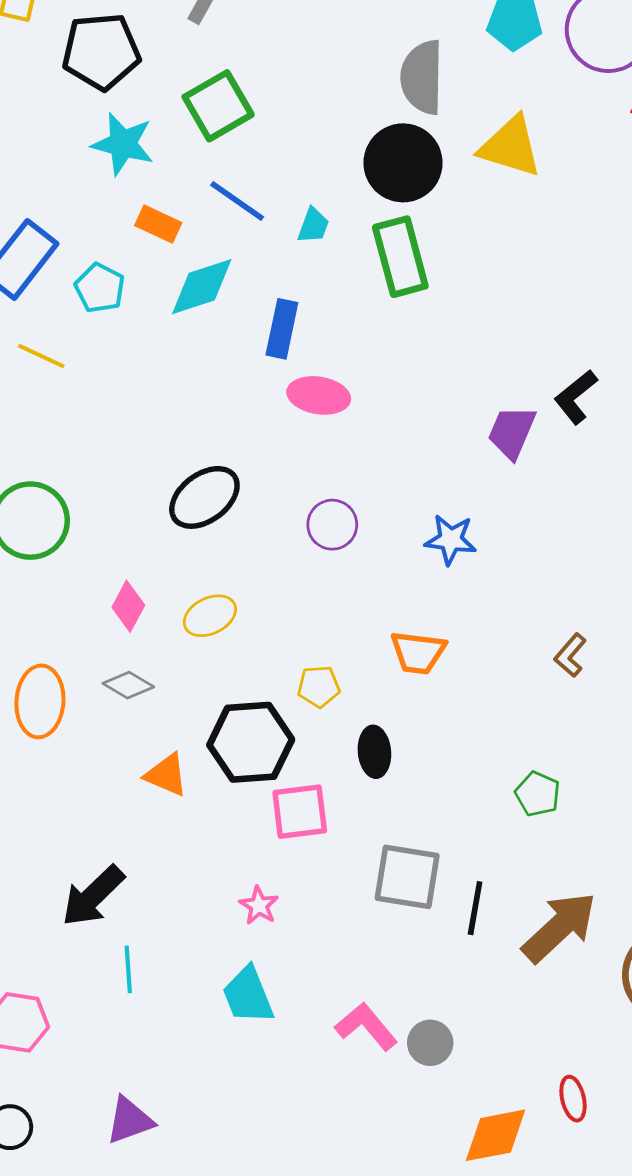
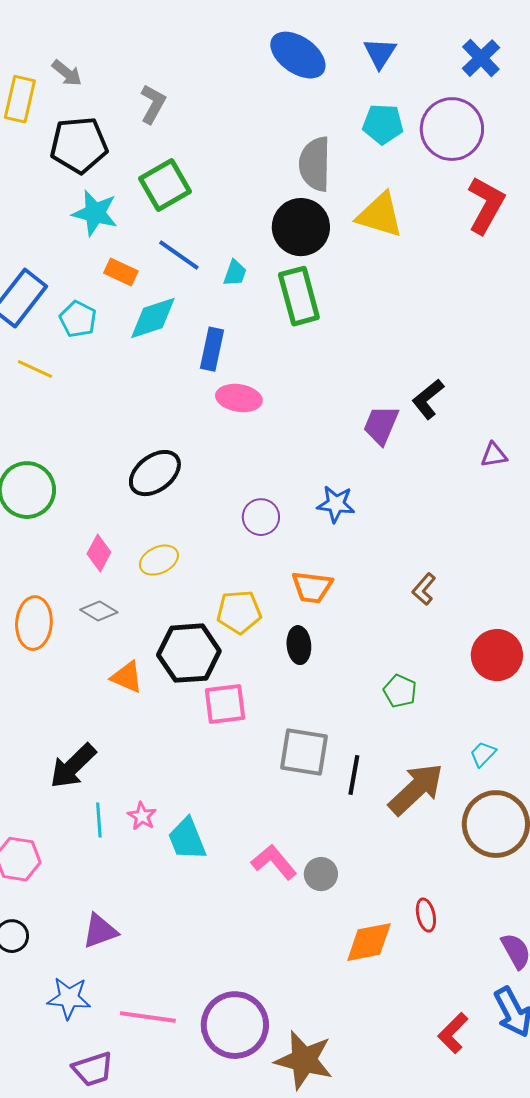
purple circle: (332, 525) -> (261, 517), moved
yellow pentagon: (319, 686) -> (239, 612), size x1.4
black ellipse: (374, 752) -> (299, 645), moved
pink star: (259, 905) -> (142, 816), moved

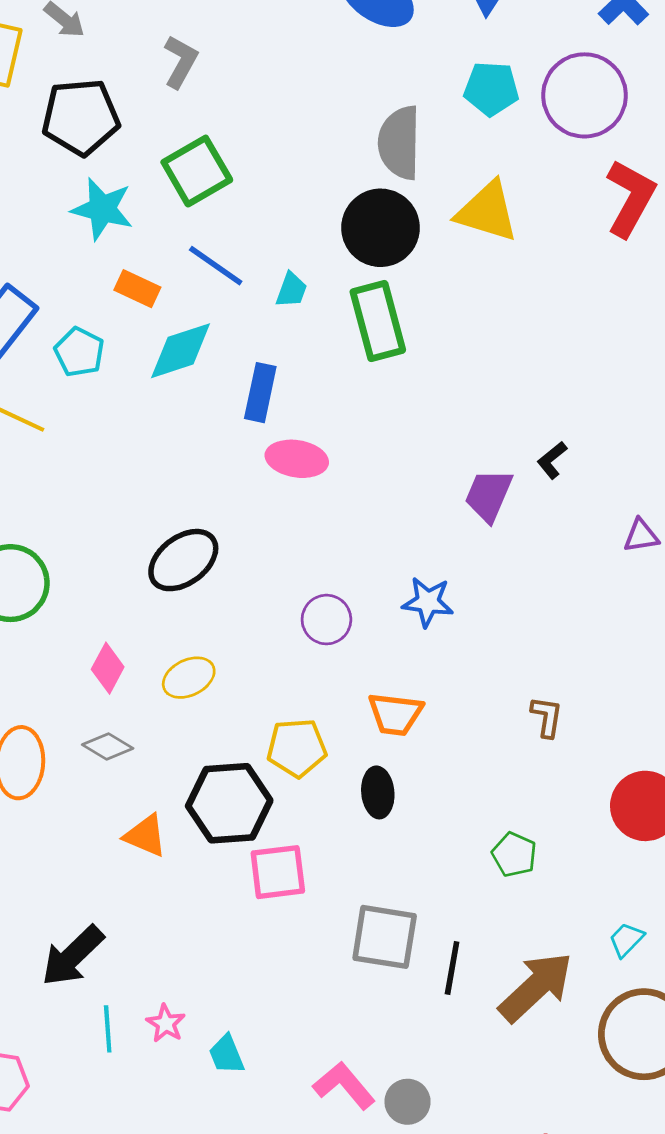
black L-shape: (428, 399) -> (552, 460), size x0.7
brown L-shape: (424, 589) -> (547, 717), turned 148
cyan trapezoid: (187, 839) -> (227, 1054), size x0.7

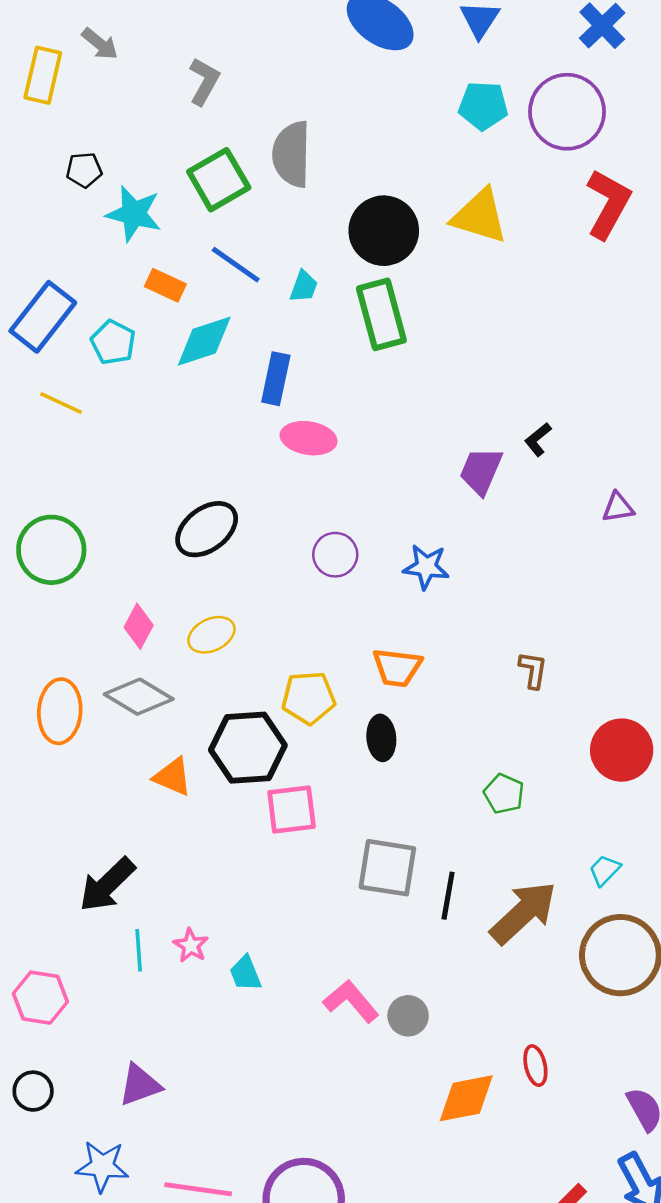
black pentagon: (81, 117) -> (84, 170), moved, size x0.5
gray semicircle: (399, 143) -> (292, 154), moved
purple circle: (326, 620) -> (335, 555), moved
gray diamond: (108, 746) -> (139, 697), size x1.5

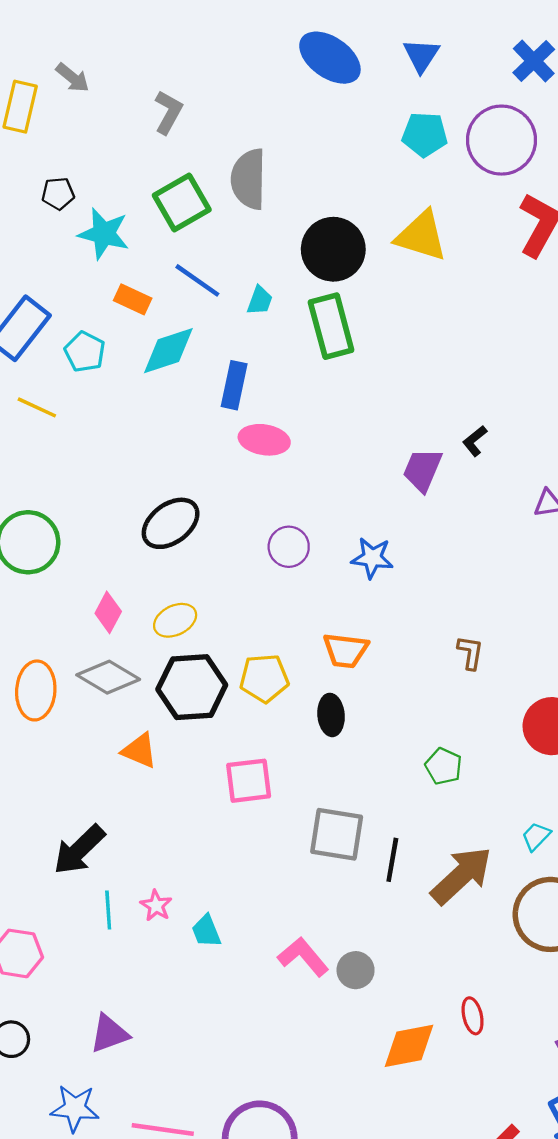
black hexagon: (248, 748) -> (192, 687), moved

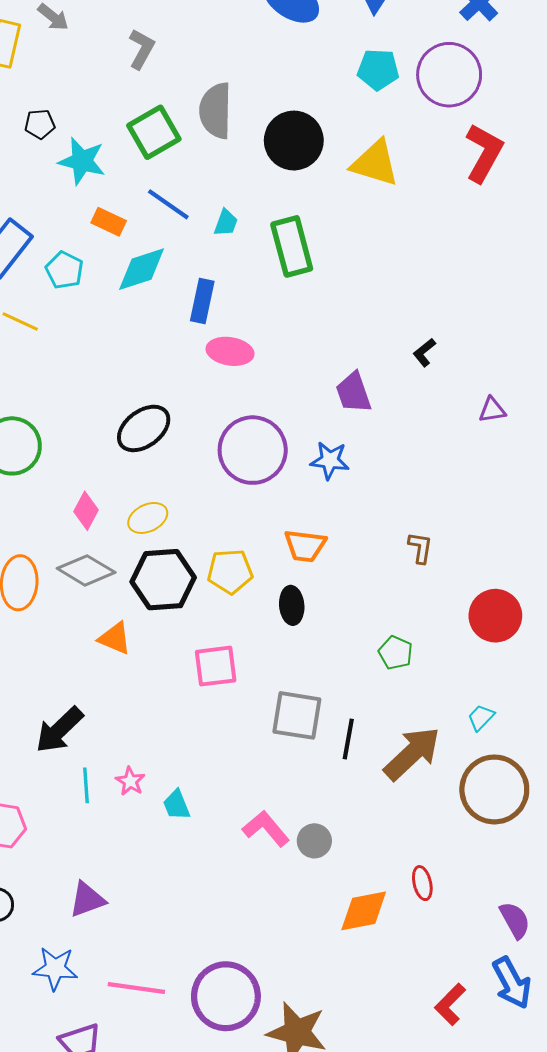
black circle: (333, 249) -> (294, 141), moved
purple trapezoid: (422, 470) -> (353, 392), moved, turned -42
purple circle: (289, 547) -> (253, 450), size x1.8

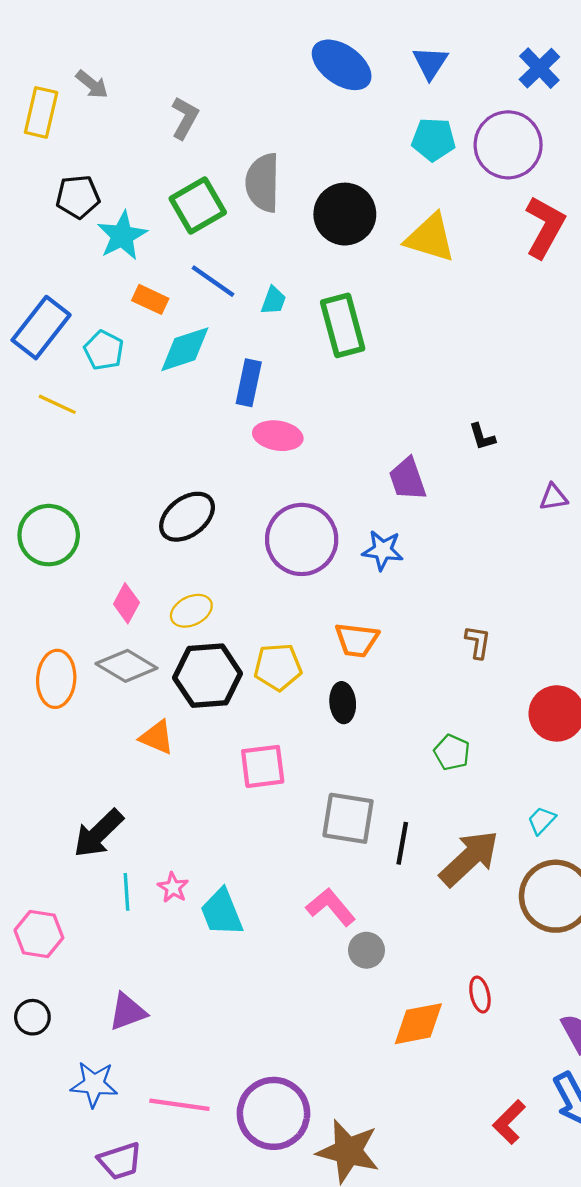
black pentagon: (40, 124) -> (78, 197), size x1.4
cyan star: (82, 161) -> (122, 236), turned 30
black L-shape: (424, 352) -> (482, 437), turned -68
cyan trapezoid: (177, 805) -> (222, 912), size x1.5
pink L-shape: (266, 829) -> (331, 907), moved

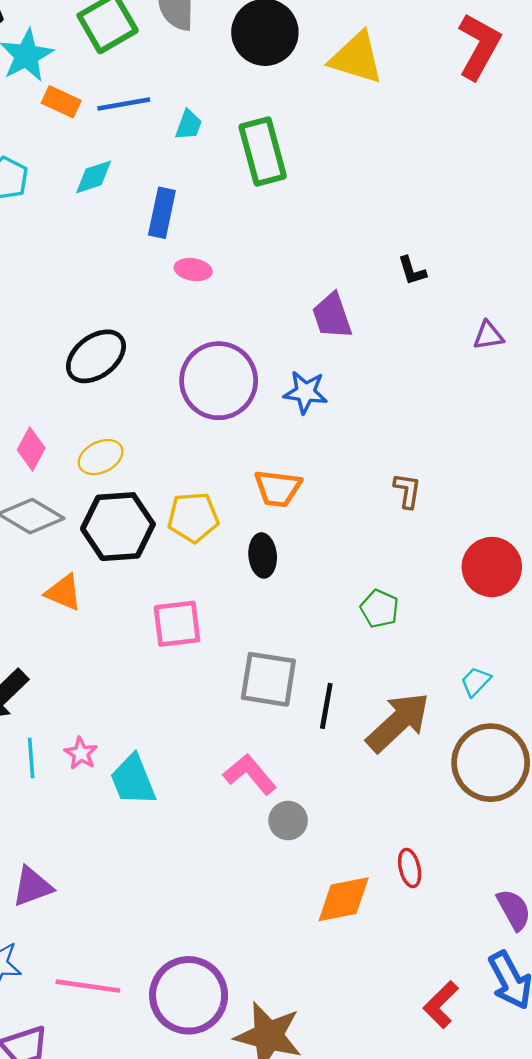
blue line: (213, 281) -> (124, 104), turned -45
orange rectangle: (150, 299) -> (61, 102), moved
cyan diamond: (185, 349) -> (94, 177), size x0.7
pink ellipse: (278, 436) -> (193, 270), size x0.7

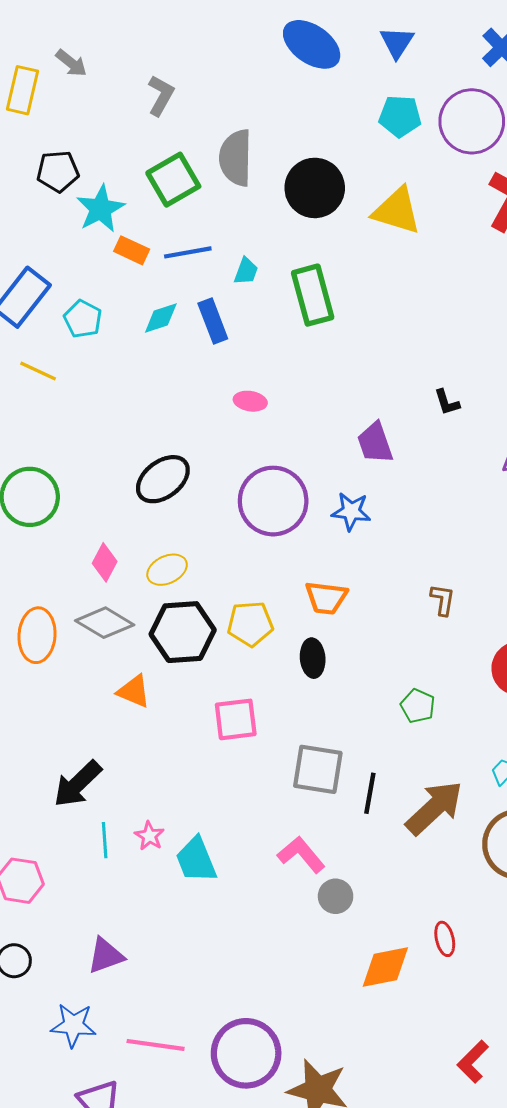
blue rectangle: (162, 213) -> (213, 321), moved, turned -33

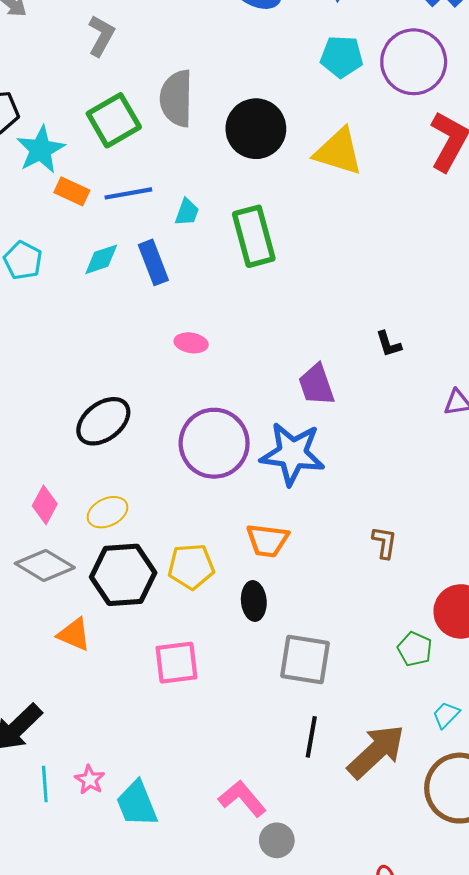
blue star: (351, 511) -> (292, 454), size x1.6
green pentagon: (418, 706) -> (415, 649), moved
gray square: (318, 769) -> (305, 660), moved

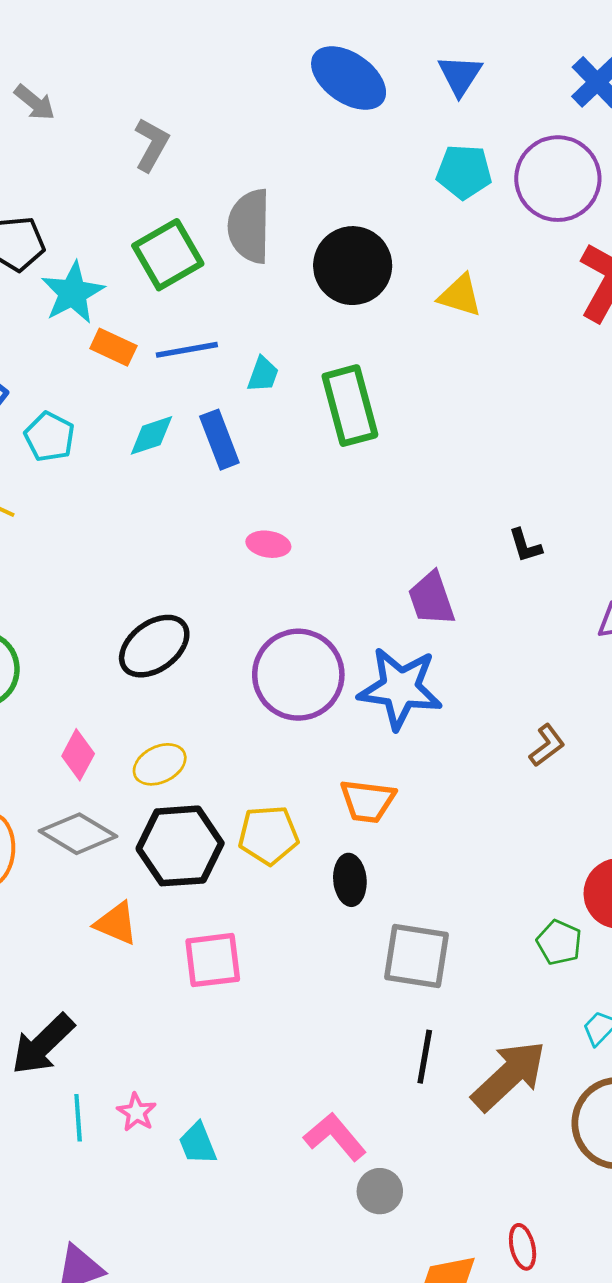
yellow triangle: (338, 152) -> (460, 295), size x0.7
brown L-shape: (384, 542) -> (547, 745), moved, turned 44
pink square: (176, 663) -> (213, 960), moved
cyan trapezoid: (137, 804) -> (198, 1144), size x0.7

